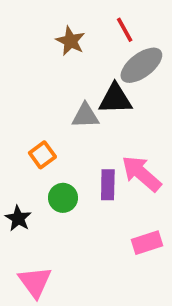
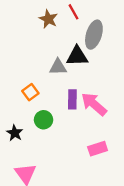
red line: (125, 30) -> (74, 12), moved
gray ellipse: (141, 65) -> (94, 35), turned -36
purple rectangle: (108, 185) -> (72, 99), moved

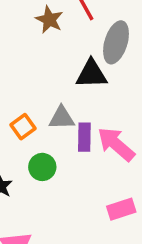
gray triangle: (58, 67) -> (62, 118), moved

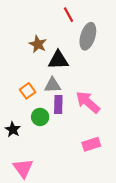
brown star: (49, 20) -> (38, 44), moved
black triangle: (91, 74) -> (58, 60), moved
purple rectangle: (84, 137) -> (58, 104), moved

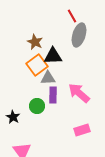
red line: (69, 15) -> (72, 16), moved
orange square: (28, 91) -> (37, 65), moved, size x1.5

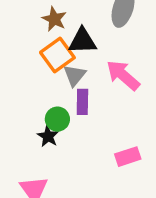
gray triangle: (48, 78) -> (75, 75), turned -49
pink arrow: (79, 93) -> (123, 75), moved
black star: (13, 117) -> (48, 136), moved

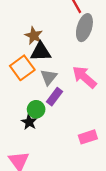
black triangle: (82, 41) -> (41, 52), moved
orange square: (57, 55) -> (22, 68), moved
purple rectangle: (82, 102) -> (54, 97), turned 36

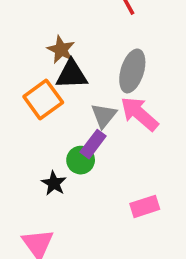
gray ellipse: (84, 28) -> (132, 71), moved
gray triangle: (49, 77) -> (104, 116), moved
green circle: (36, 109) -> (81, 160), moved

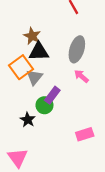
pink arrow: (139, 114) -> (81, 76), size x0.6
gray triangle: (104, 116) -> (34, 77), moved

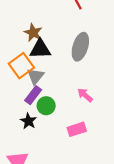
pink arrow: (81, 76) -> (85, 95), moved
purple rectangle: (52, 95) -> (33, 95), moved
pink rectangle: (85, 134) -> (77, 129), moved

